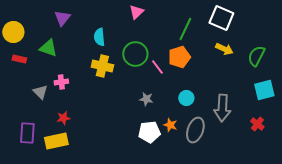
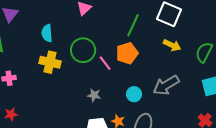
gray arrow: (222, 108) -> (166, 85), moved, turned 56

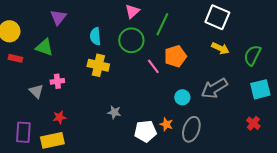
green line: (133, 25) -> (162, 24), moved
green circle: (83, 50) -> (131, 40), moved
gray star: (94, 95) -> (114, 112), moved

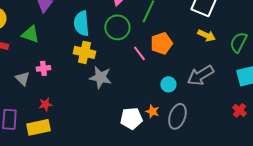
cyan semicircle: (95, 36) -> (81, 23), size x1.4
gray star: (114, 112) -> (100, 77), moved, size x1.6

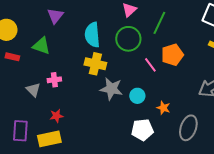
cyan circle: (168, 84) -> (137, 96), moved
orange star: (152, 111) -> (163, 108), moved

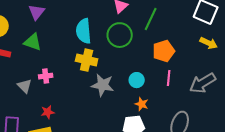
purple triangle: (55, 16) -> (37, 12), moved
pink line: (150, 65) -> (169, 78), moved, turned 42
cyan circle: (137, 96) -> (137, 80), moved
orange star: (163, 108) -> (142, 104), moved

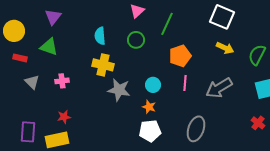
cyan semicircle: (84, 31) -> (100, 36), size x0.7
green circle: (120, 35) -> (136, 40), size x0.7
gray triangle: (25, 86) -> (32, 82), moved
orange star: (142, 104) -> (149, 107), moved

